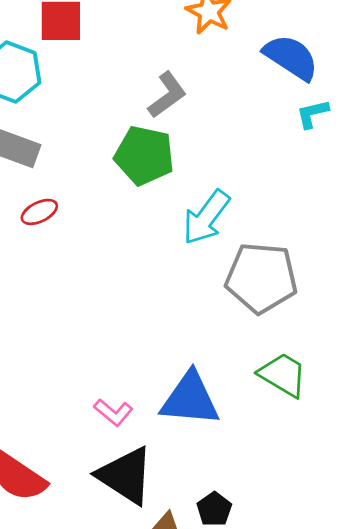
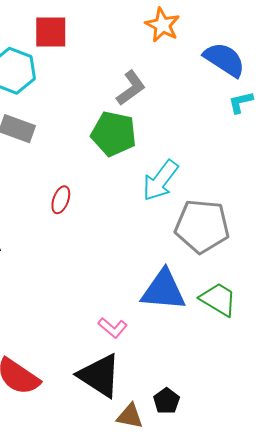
red ellipse: (39, 212) -> (61, 200), moved, turned -44
blue triangle: (190, 399) -> (163, 290), moved
pink L-shape: (113, 412) -> (113, 328), moved

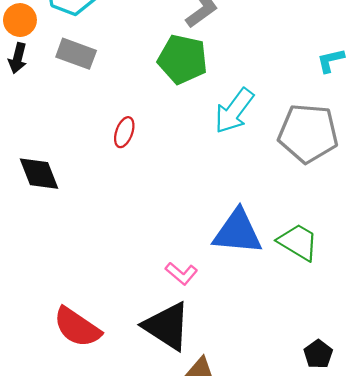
cyan L-shape: (241, 102) -> (331, 60), moved
gray pentagon: (202, 226) -> (308, 133), moved
black pentagon: (166, 401) -> (318, 354), moved

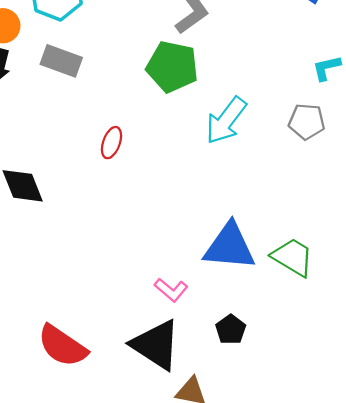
gray pentagon: (308, 133) -> (307, 122), moved, size x0.6
black pentagon: (318, 354) -> (231, 330), moved

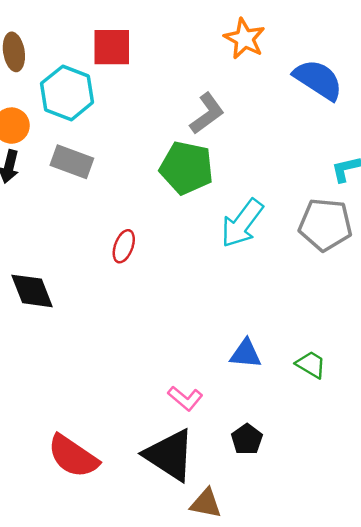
gray pentagon: (307, 122) -> (325, 225), size x1.4
blue triangle: (230, 247) -> (246, 354), size x0.6
green trapezoid: (293, 257) -> (311, 365), size x0.7

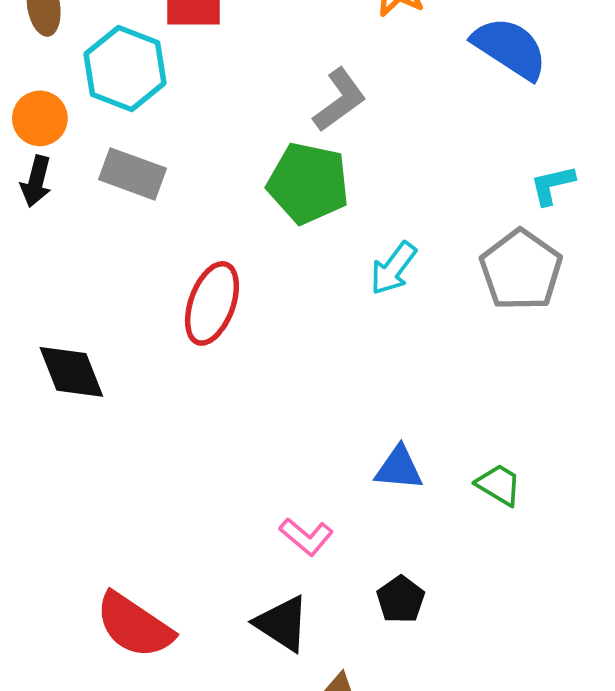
cyan arrow: (242, 223) -> (393, 268), size x0.7
gray pentagon: (325, 225) -> (521, 270), turned 30
red ellipse: (124, 246) -> (212, 303), size x1.6
black triangle: (170, 455) -> (282, 624), size x0.7

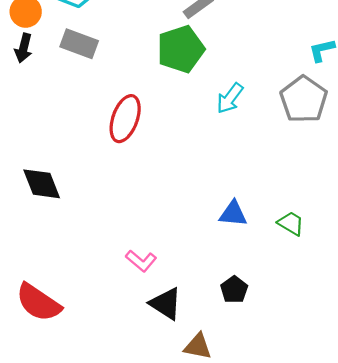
green pentagon: (308, 183) -> (181, 49), turned -30
black diamond: (71, 372) -> (42, 184), moved
pink L-shape: (306, 537) -> (141, 261), moved
red semicircle: (134, 625) -> (38, 303), moved

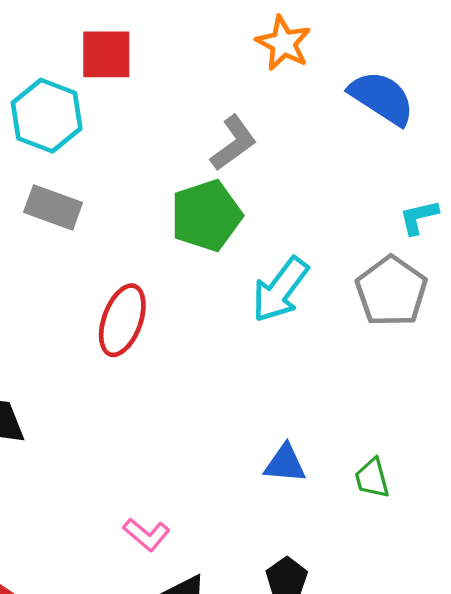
cyan arrow: (230, 98) -> (280, 290), size x1.4
green trapezoid: (291, 223) -> (372, 478), turned -136

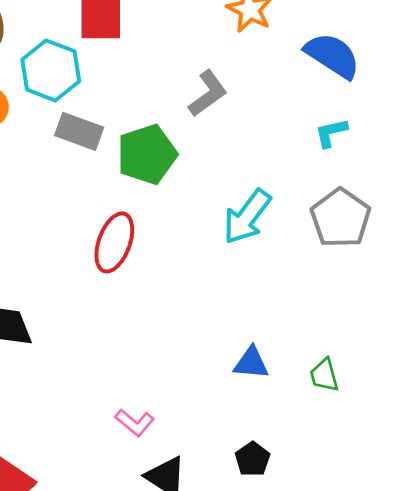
gray rectangle: (53, 207) -> (79, 131), moved
green pentagon: (206, 216) -> (147, 154), moved
cyan L-shape: (419, 217) -> (331, 133), moved

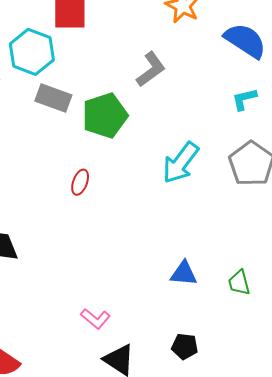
red ellipse: (114, 242) -> (80, 182), size x0.6
black pentagon: (253, 459) -> (185, 346), turned -30

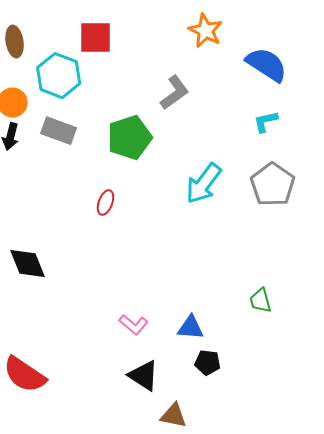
gray rectangle: (53, 98) -> (59, 131), moved
blue triangle: (184, 274) -> (191, 328), moved
pink L-shape: (95, 319) -> (134, 325), moved

